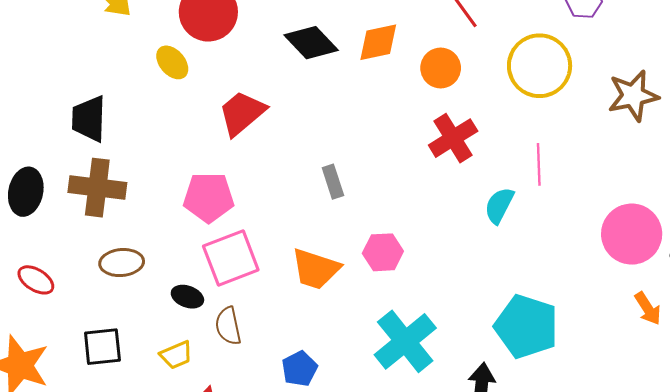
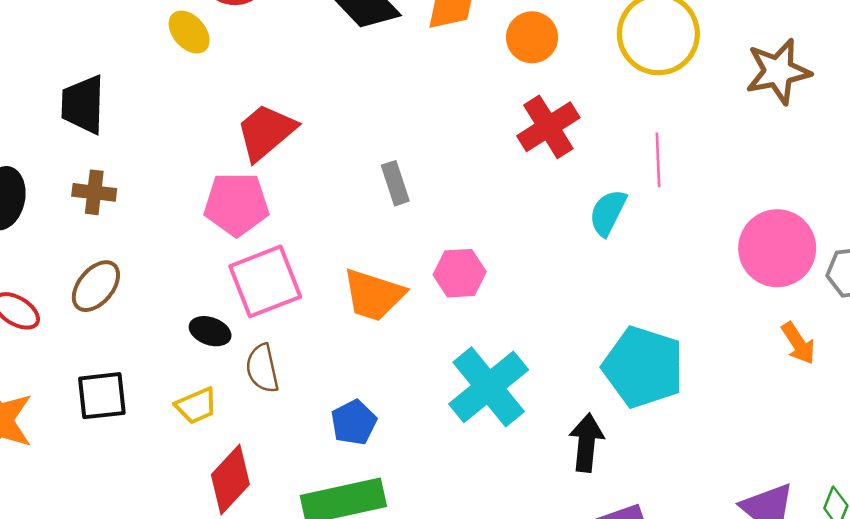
red trapezoid: (242, 113) -> (266, 132), moved
brown cross: (97, 188) -> (94, 192), size x0.6
brown ellipse: (122, 263) -> (96, 286), moved, turned -45

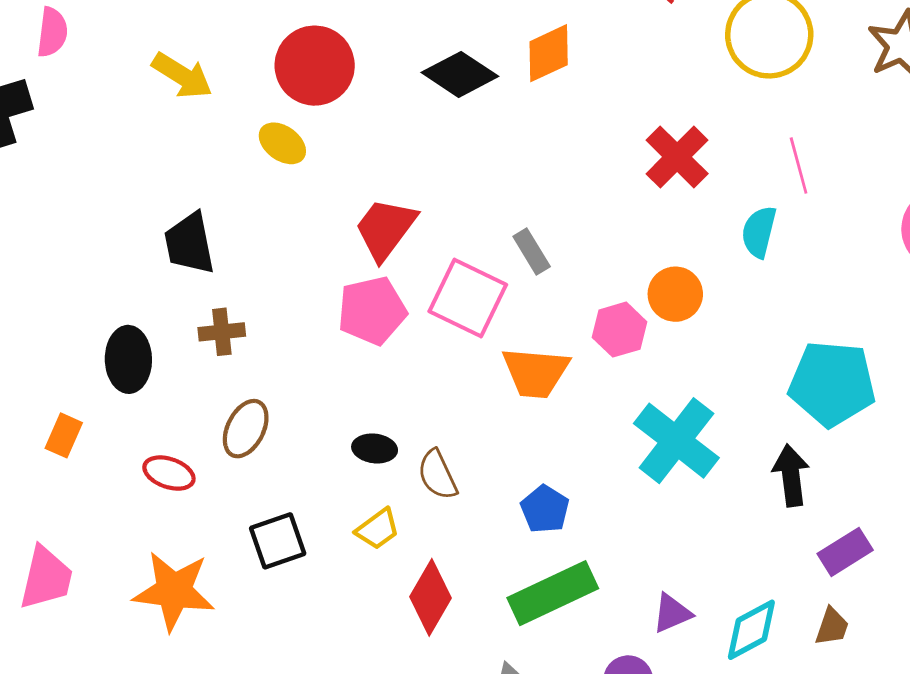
orange circle: (532, 37) -> (675, 294), moved
pink square: (265, 281) -> (468, 298), moved, turned -30

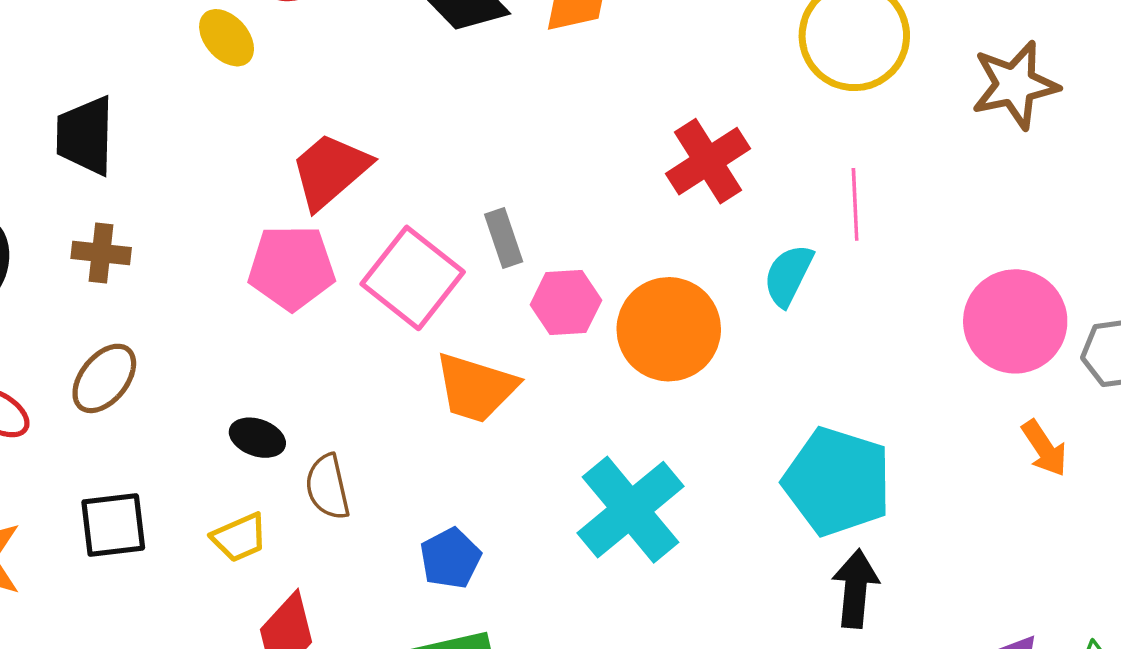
orange circle: (675, 294) -> (669, 329), size x1.5
pink hexagon: (620, 330) -> (566, 302), moved
black arrow: (791, 475) -> (855, 589), moved

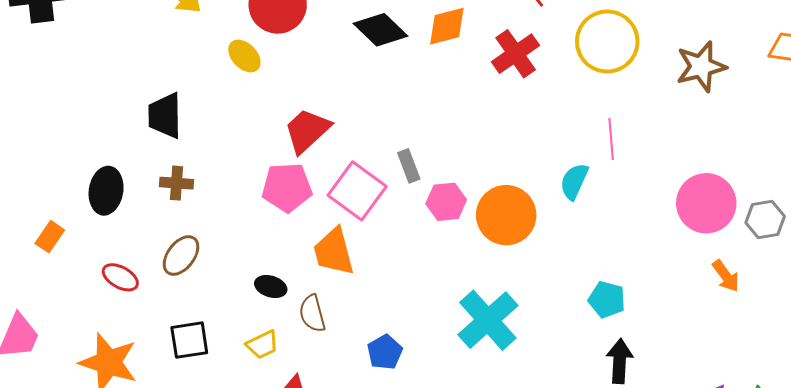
red cross: (708, 161) -> (516, 54), moved
orange trapezoid: (476, 388) -> (334, 252), moved, turned 60
cyan pentagon: (837, 482) -> (607, 300), size x0.6

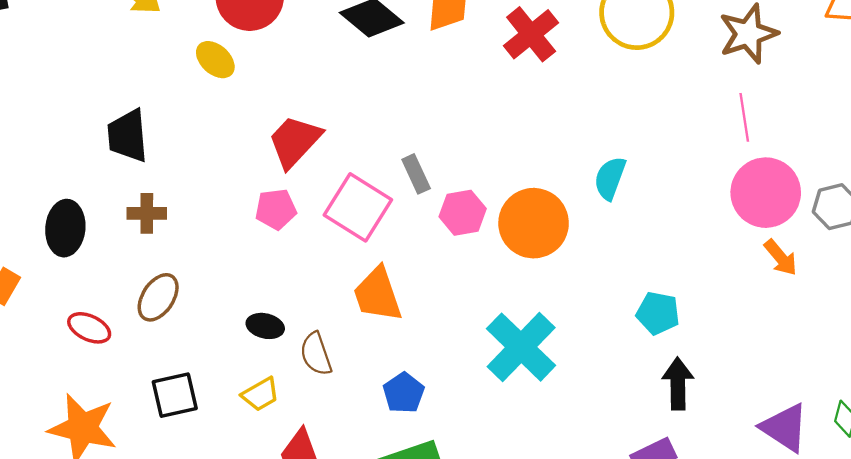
pink line: (611, 139) -> (744, 117), moved
pink pentagon: (287, 187) -> (276, 209), size x0.7
orange trapezoid: (334, 252) -> (378, 294), moved
orange arrow: (726, 276) -> (781, 258), moved

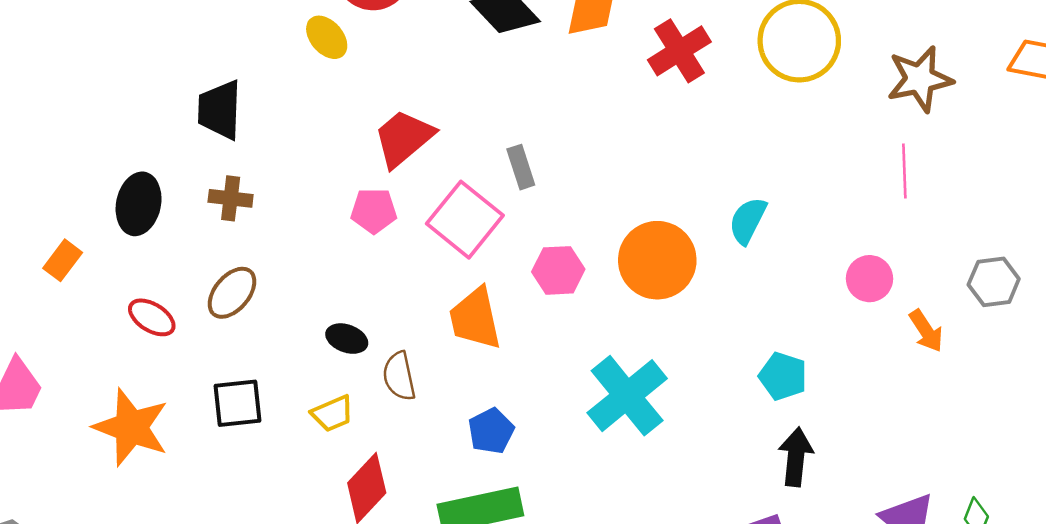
gray rectangle: (416, 174) -> (521, 167), moved
pink circle: (766, 193) -> (869, 279), moved, size x0.6
pink hexagon: (463, 213) -> (558, 270), moved

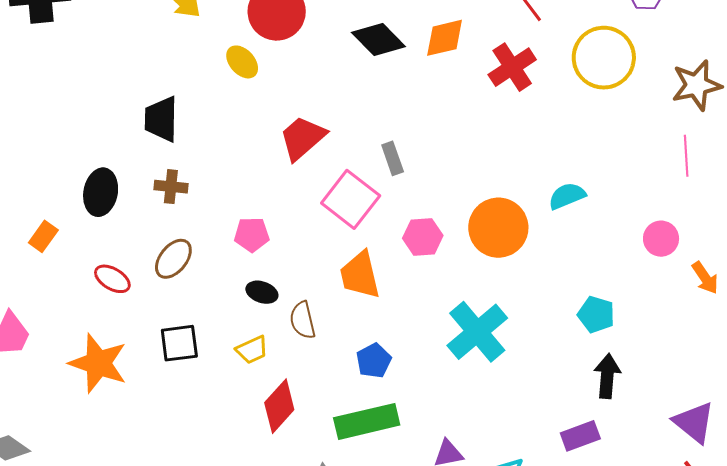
pink pentagon: (374, 211) -> (252, 235), moved
cyan semicircle: (748, 221) -> (567, 196), turned 42

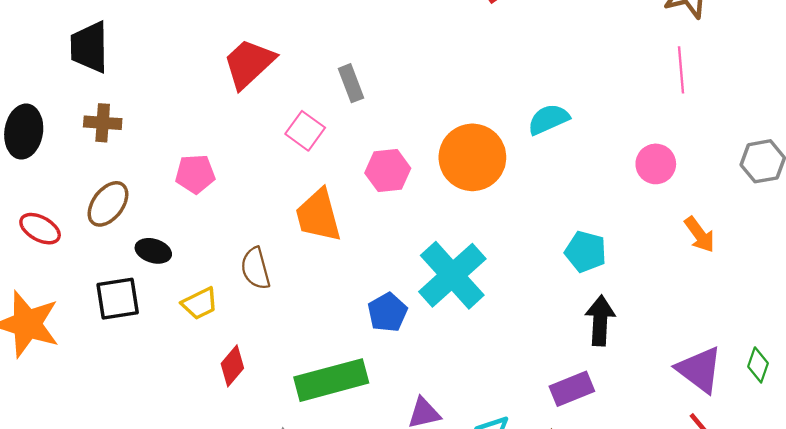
pink square: (351, 199) -> (305, 131), size x0.6
orange arrow: (705, 278) -> (700, 235), moved
black ellipse: (262, 292) -> (153, 251), moved
blue pentagon: (374, 361) -> (388, 312), moved
red diamond: (279, 406) -> (232, 366), size x0.7

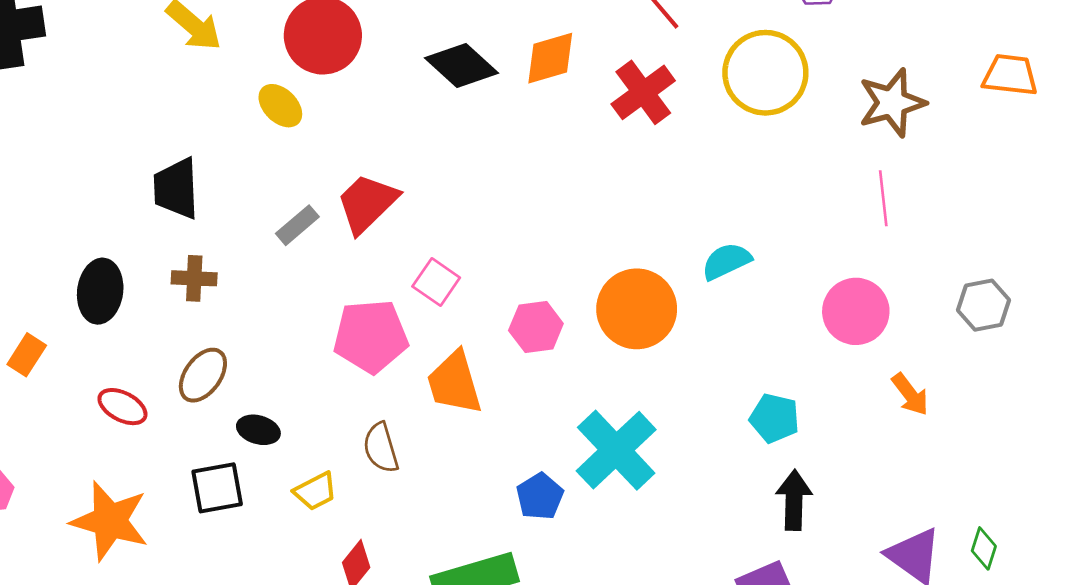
gray rectangle: (351, 83) -> (297, 225), moved, turned 72
pink circle: (656, 164) -> (856, 311), size x1.4
pink pentagon: (195, 174) -> (371, 336), moved, size x1.6

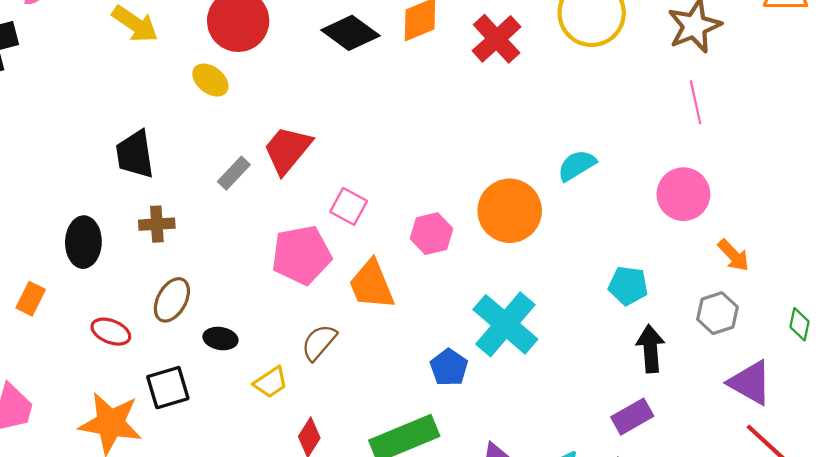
gray hexagon: (983, 305) -> (717, 313), moved
brown semicircle: (381, 448) -> (319, 342), turned 63
black square: (217, 488) -> (168, 388), moved
green diamond: (984, 548) -> (800, 324), moved

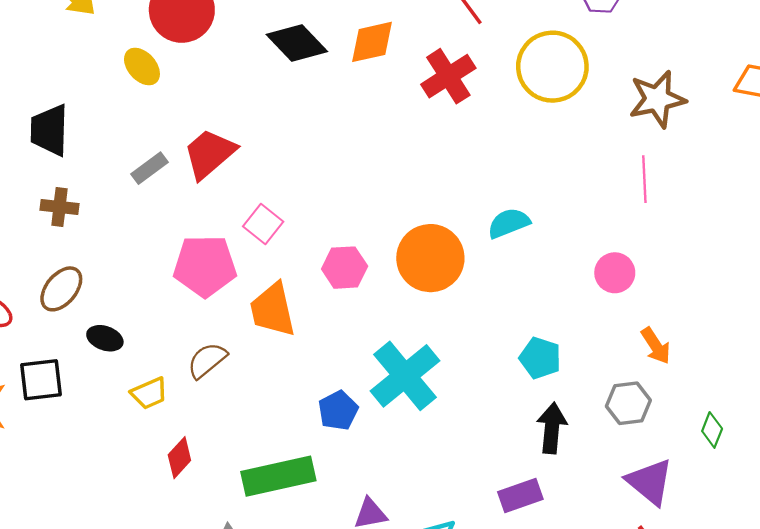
pink circle: (683, 194) -> (615, 273), size x0.7

